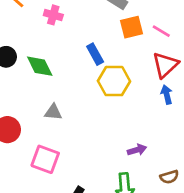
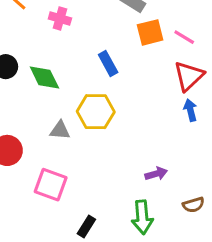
yellow hexagon: (114, 81) -> (96, 112), moved

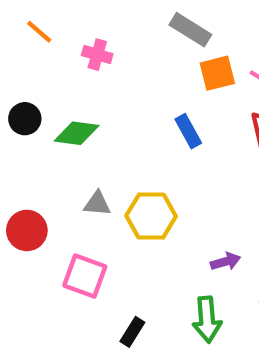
blue rectangle: (108, 64) -> (188, 131), moved
green diamond: (44, 77) -> (77, 133), turned -56
yellow hexagon: (96, 112) -> (151, 216), moved

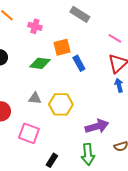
orange square: (217, 73) -> (62, 47), moved
green diamond: (77, 133) -> (40, 63), moved
purple arrow: (226, 262) -> (97, 126), size x1.6

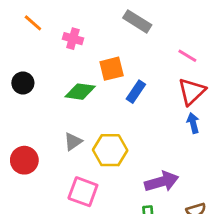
blue rectangle: (79, 63) -> (136, 92), turned 63
gray triangle: (35, 98) -> (73, 142), turned -40
pink square: (29, 133) -> (83, 192), moved

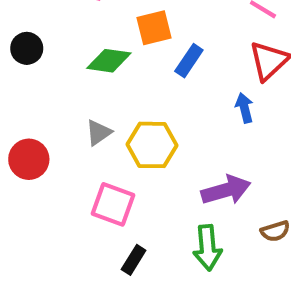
blue arrow: (193, 123) -> (244, 108), moved

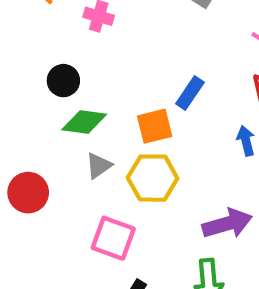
orange square: (154, 28) -> (155, 126), moved
black circle: (27, 48) -> (63, 81), moved
green diamond: (109, 61) -> (84, 122), moved

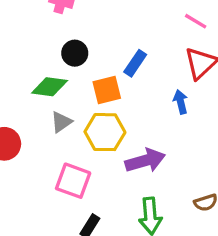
black circle: (63, 81) -> (75, 53), moved
purple arrow: (227, 224) -> (145, 161), moved

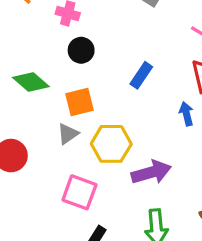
black circle: (75, 53) -> (81, 50), moved
green diamond: (50, 87) -> (31, 82), moved, turned 33
orange square: (107, 90) -> (79, 102), moved

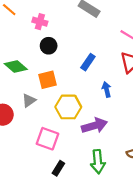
blue arrow: (186, 114) -> (107, 89), moved
gray triangle: (68, 134) -> (29, 100), moved

